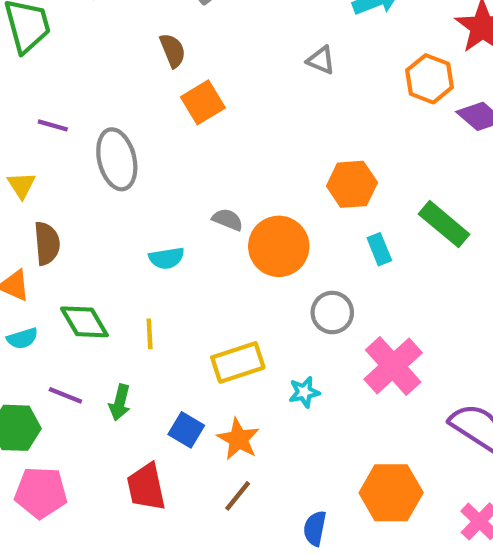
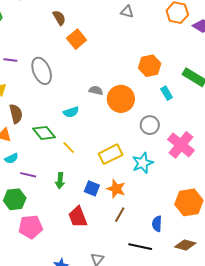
green diamond: (84, 322) -> (44, 133), moved
yellow line: (150, 334) -> (69, 147), turned -32
cyan star: (304, 392) -> (143, 163), size x1.5
purple line: (65, 395) -> (28, 175), moved

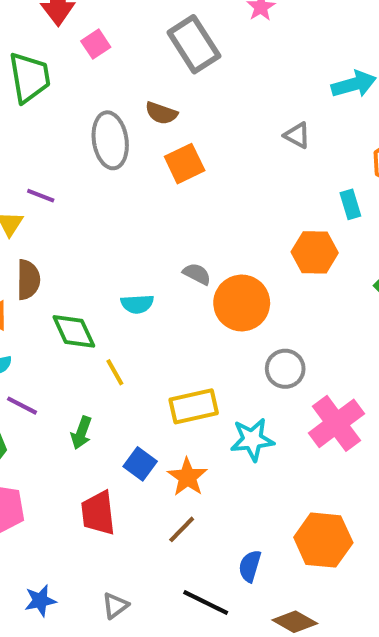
brown semicircle: (59, 18) -> (161, 113), turned 126
purple line: (10, 60) -> (41, 196), moved
gray ellipse: (42, 71) -> (110, 140), moved
cyan rectangle: (167, 93) -> (350, 204), moved

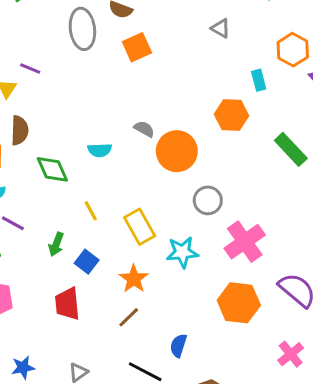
yellow line: (115, 372) -> (91, 211), moved
yellow rectangle: (194, 406) -> (140, 227), turned 72
blue square: (140, 464) -> (87, 262), moved
orange hexagon: (323, 540) -> (239, 303), moved

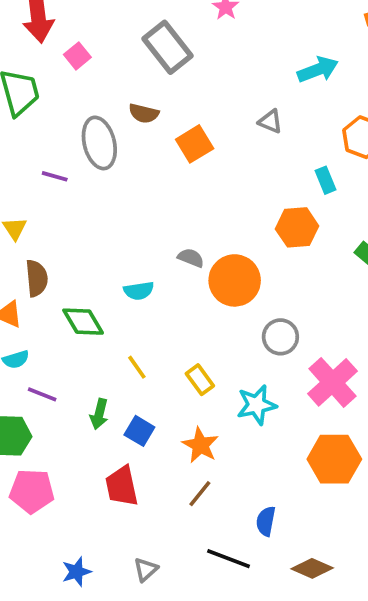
orange square: (137, 47) -> (195, 144), moved
purple line: (30, 68) -> (55, 176), moved
yellow rectangle: (140, 227) -> (200, 380), size x0.7

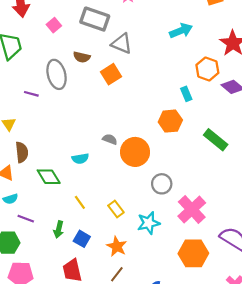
gray rectangle: (168, 47) -> (95, 19), turned -32
pink square: (77, 56) -> (54, 25), moved
gray triangle: (270, 121) -> (122, 44), moved, size x1.5

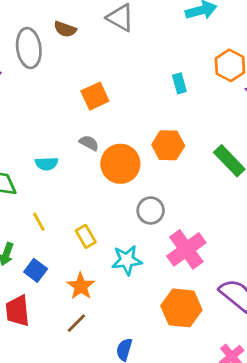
orange square: (111, 74) -> (95, 96), moved
cyan rectangle: (186, 94) -> (179, 83), moved
orange hexagon: (170, 121) -> (168, 145), moved

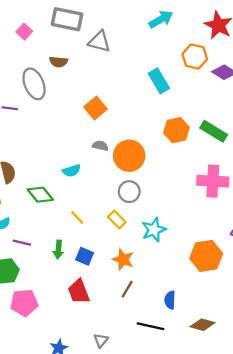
cyan rectangle: (179, 83) -> (159, 81), size x1.5
orange hexagon: (168, 145) -> (176, 130), moved
gray circle: (151, 210) -> (129, 192), moved
pink cross: (186, 249) -> (213, 181), moved, turned -36

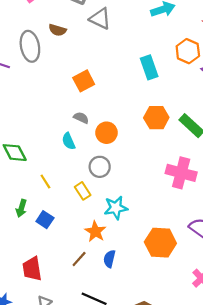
orange circle: (129, 156) -> (107, 133), size x0.7
cyan semicircle: (71, 171) -> (69, 141), moved, turned 72
orange star: (123, 259) -> (95, 231), moved
red trapezoid: (79, 292) -> (32, 269), moved
blue semicircle: (170, 300) -> (109, 259), moved

